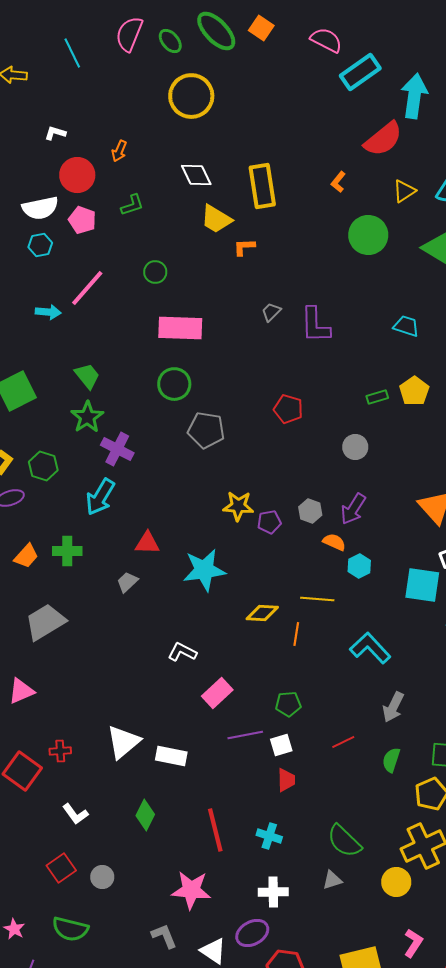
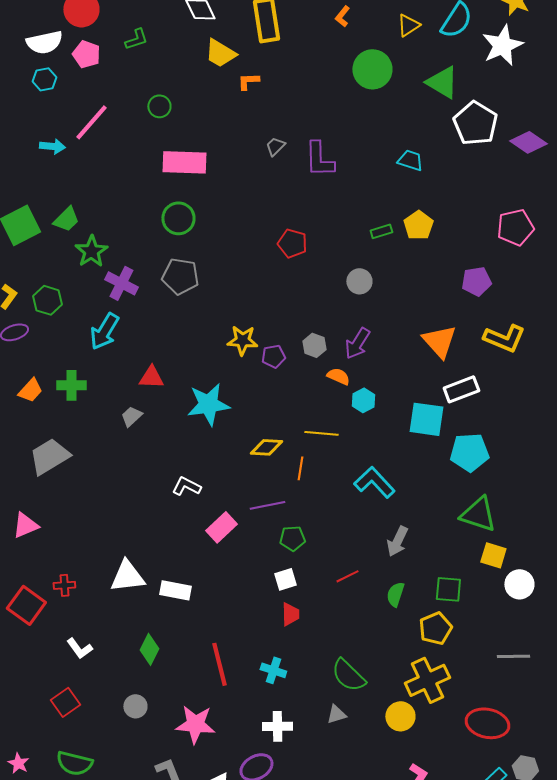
green trapezoid: (87, 376) -> (66, 219), moved, turned 84
gray pentagon: (206, 430) -> (180, 276), moved
purple line: (245, 735) -> (267, 505), moved
white triangle: (123, 742) -> (127, 576), turned 33
gray circle: (102, 877) -> (135, 706), moved

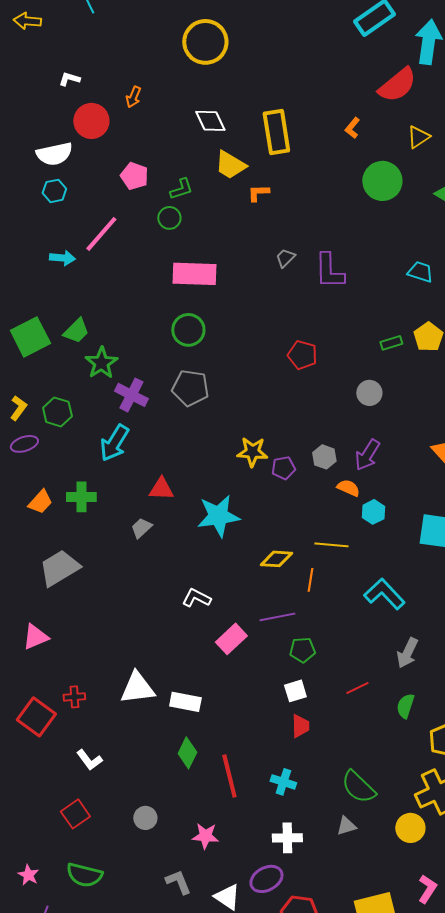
green L-shape: (136, 39) -> (181, 189), moved
pink pentagon: (86, 54) -> (134, 176), moved
green diamond: (149, 649) -> (187, 753), moved
pink star: (195, 724) -> (205, 836), size x0.7

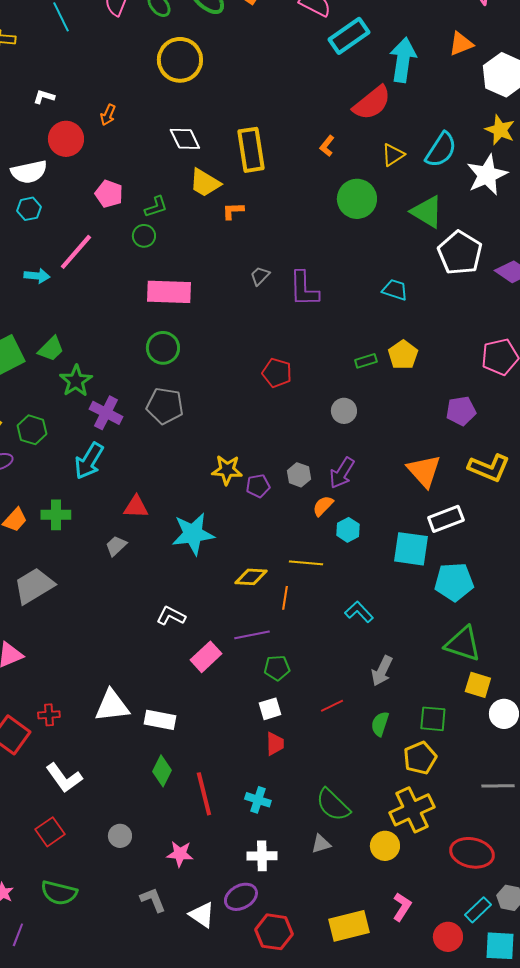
orange semicircle: (348, 488) -> (323, 506), turned -70
cyan L-shape: (384, 594) -> (359, 612), size x0.7
white L-shape: (89, 760) -> (64, 778), size x1.4

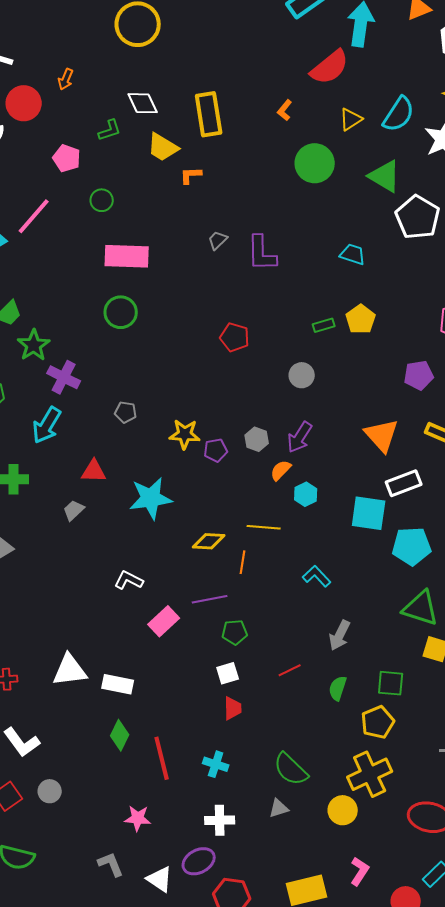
green L-shape: (156, 207) -> (110, 130), moved
gray pentagon: (165, 406) -> (126, 412), moved, size x0.6
gray circle: (120, 836) -> (50, 791), moved

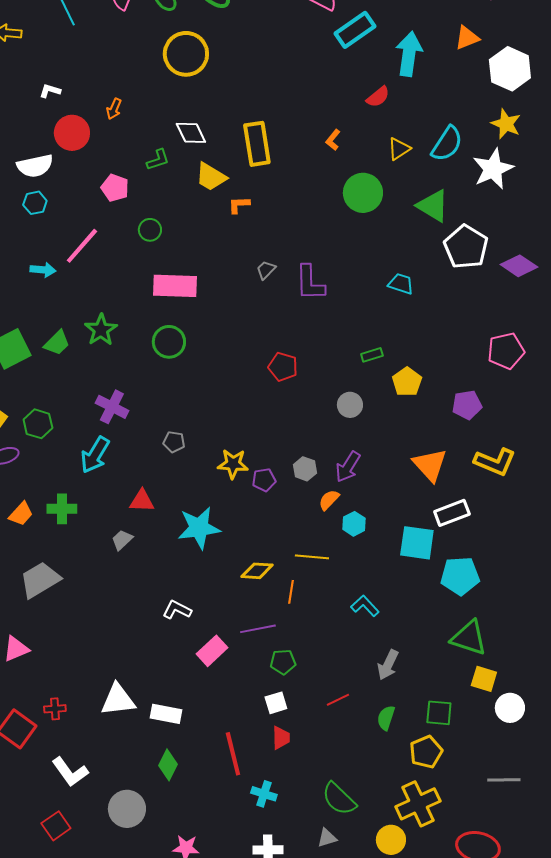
red semicircle: (330, 67) -> (378, 97), size x0.6
yellow pentagon: (361, 319) -> (407, 382), moved
green star: (34, 345) -> (101, 330), moved
red line: (162, 758) -> (233, 754), moved
gray circle: (50, 791) -> (127, 809), moved, size x1.6

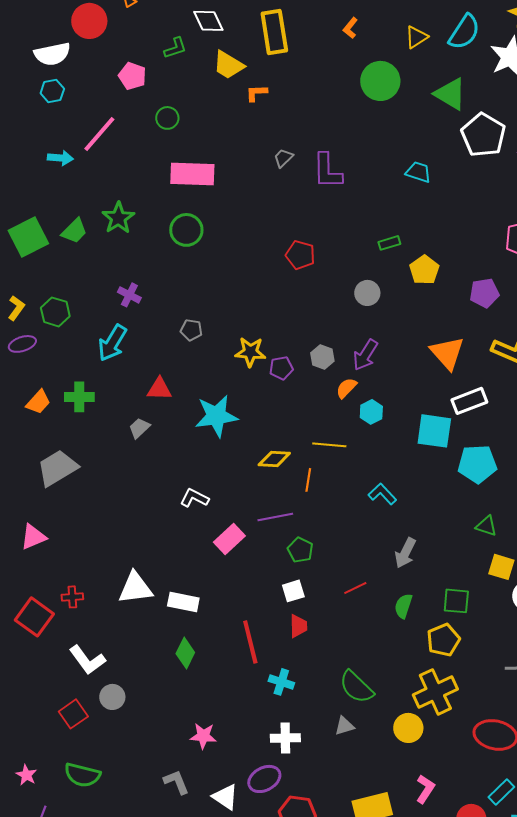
purple cross: (112, 407) -> (129, 295), size x0.7
green triangle: (469, 638) -> (486, 526), size x0.6
green pentagon: (283, 662) -> (300, 550), turned 30
gray circle: (127, 809) -> (112, 697), moved, size x0.7

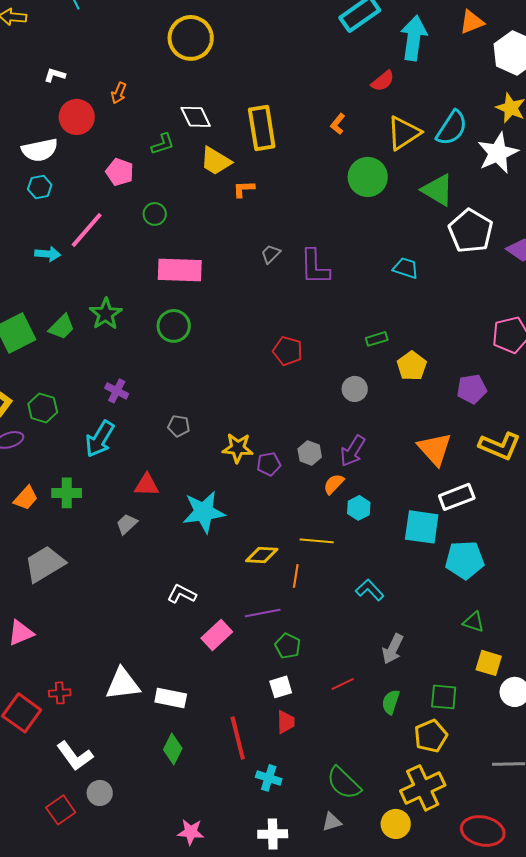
yellow triangle: (416, 37) -> (404, 133), size x1.5

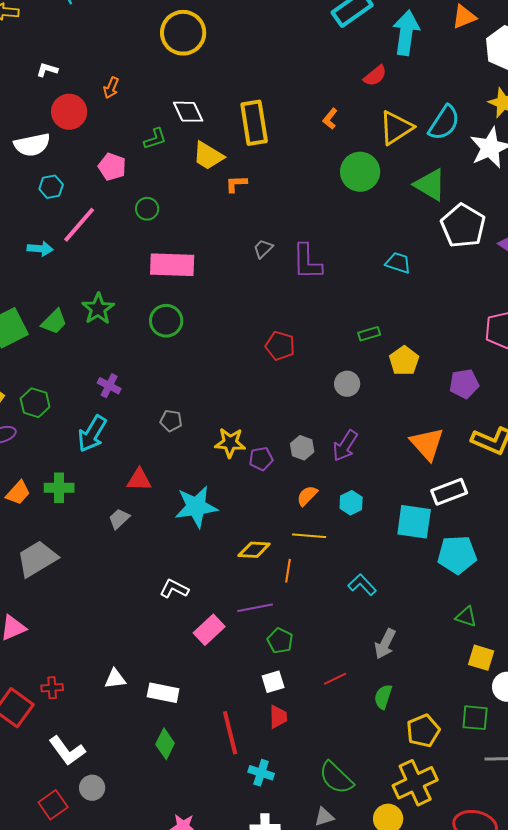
cyan hexagon: (40, 187) -> (51, 187), moved
orange semicircle: (334, 484) -> (307, 496), moved
white triangle: (123, 684) -> (115, 679), size x0.6
green square: (444, 697) -> (475, 718), moved

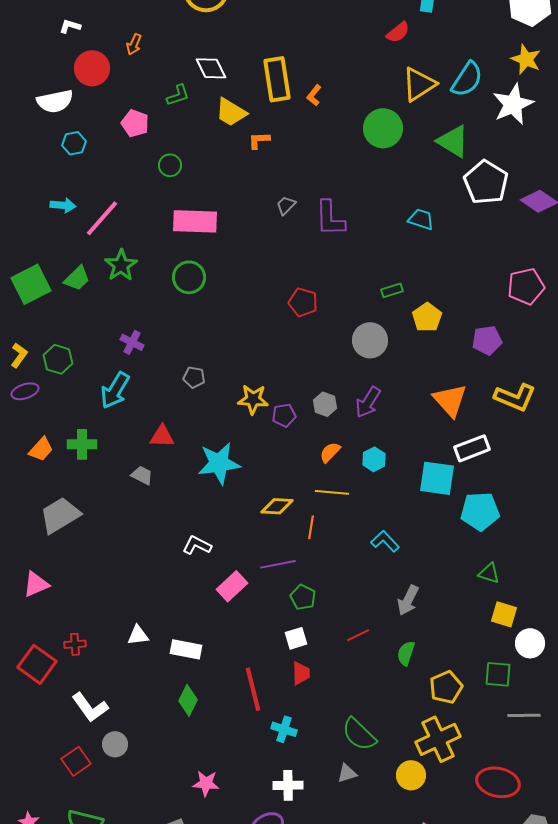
orange L-shape: (330, 119) -> (314, 95), moved
pink line: (79, 225) -> (102, 218), moved
gray circle: (347, 384) -> (370, 340), size x1.4
gray trapezoid: (119, 519) -> (142, 475), turned 70

